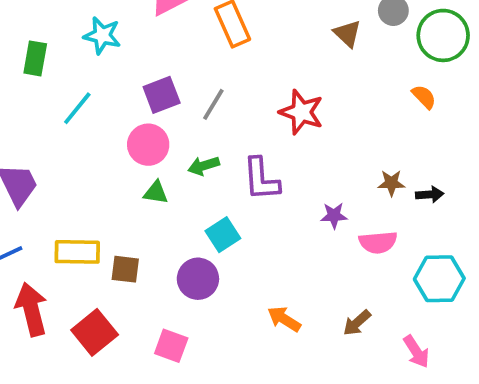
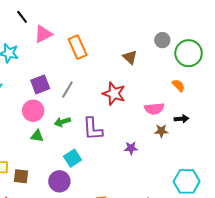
brown triangle: (347, 34) -> (130, 57), moved
black arrow: (430, 194) -> (181, 119), moved
pink semicircle: (378, 242) -> (154, 109), moved

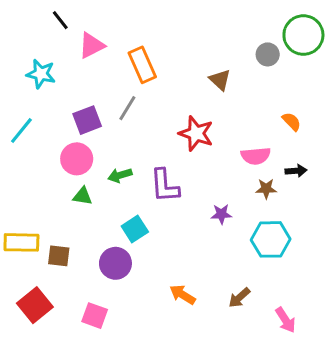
green circle: (189, 53) -> (303, 35), moved
gray line: (67, 90) -> (127, 108), moved
cyan hexagon: (187, 181) -> (271, 239), moved

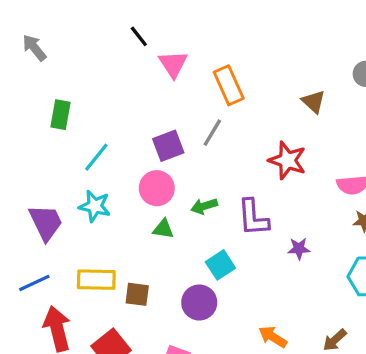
pink triangle: (92, 45) -> (173, 64), turned -36
cyan star: (41, 74) -> (95, 206), moved
purple star: (221, 214) -> (299, 249), moved

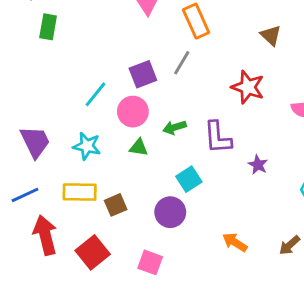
green rectangle: (60, 115) -> (48, 27), moved
cyan line: (96, 157) -> (96, 94), moved
cyan star: (95, 206) -> (87, 146), moved
purple star: (299, 249) -> (258, 165), turned 30
brown square: (137, 294) -> (116, 205), turned -30

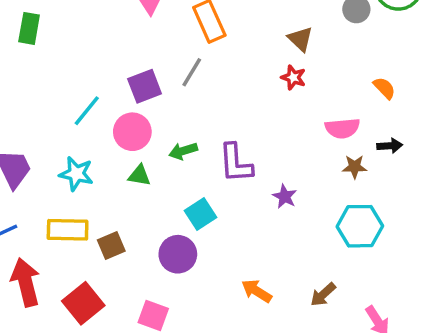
red star: (248, 87) -> (293, 77), moved, size x0.6

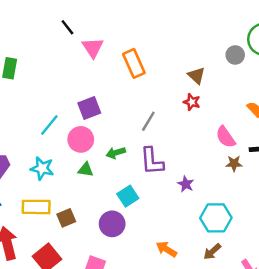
gray line: (192, 72) -> (148, 121), moved
pink semicircle: (342, 128) -> (226, 137), turned 60
cyan hexagon: (360, 226) -> (216, 218), moved

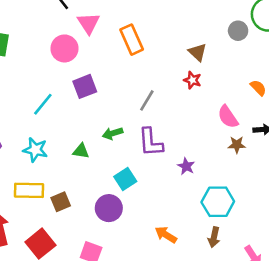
pink circle: (81, 139) -> (64, 48), moved
brown arrow: (212, 252) -> (214, 237), turned -36

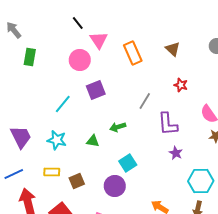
brown triangle: (198, 52) -> (173, 49), moved
purple L-shape: (151, 142) -> (168, 124), moved
yellow rectangle: (29, 190) -> (52, 172), size x0.7

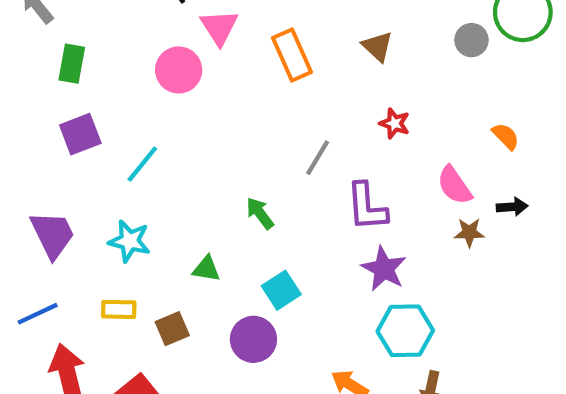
purple square: (96, 90) -> (80, 134), moved
green arrow: (118, 127) -> (260, 213), turned 70
green triangle: (93, 141) -> (206, 269), moved
purple star: (176, 153) -> (384, 269), size x1.5
cyan hexagon: (201, 181) -> (405, 331), moved

